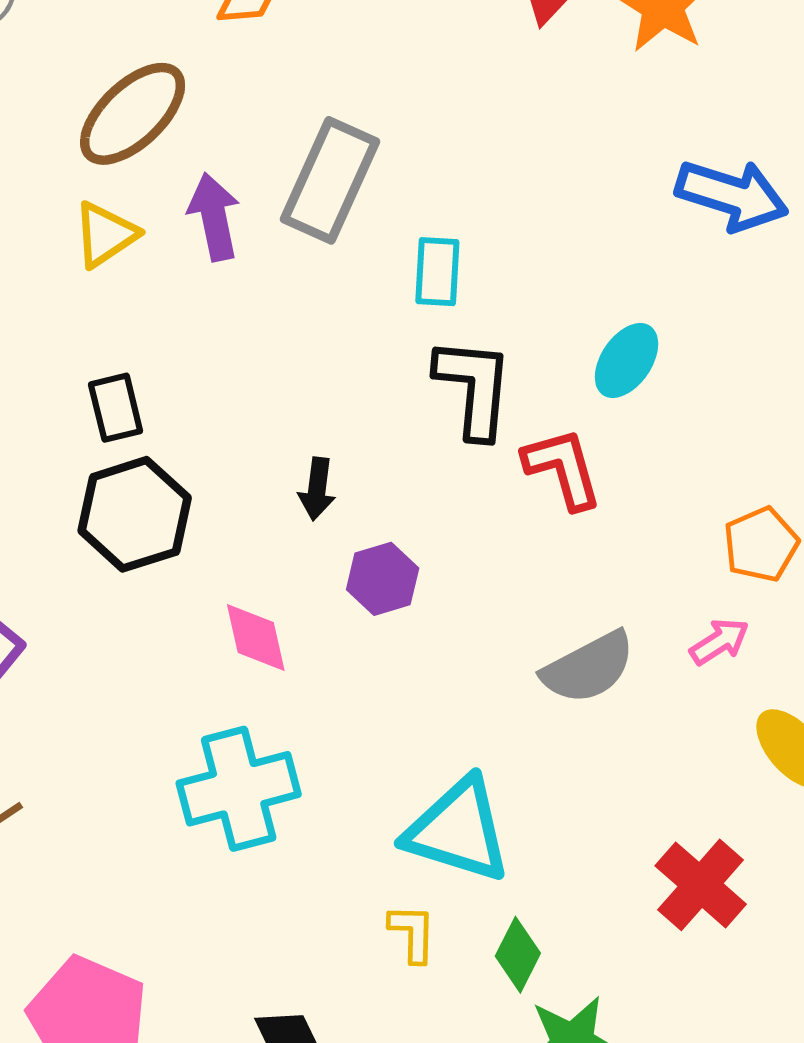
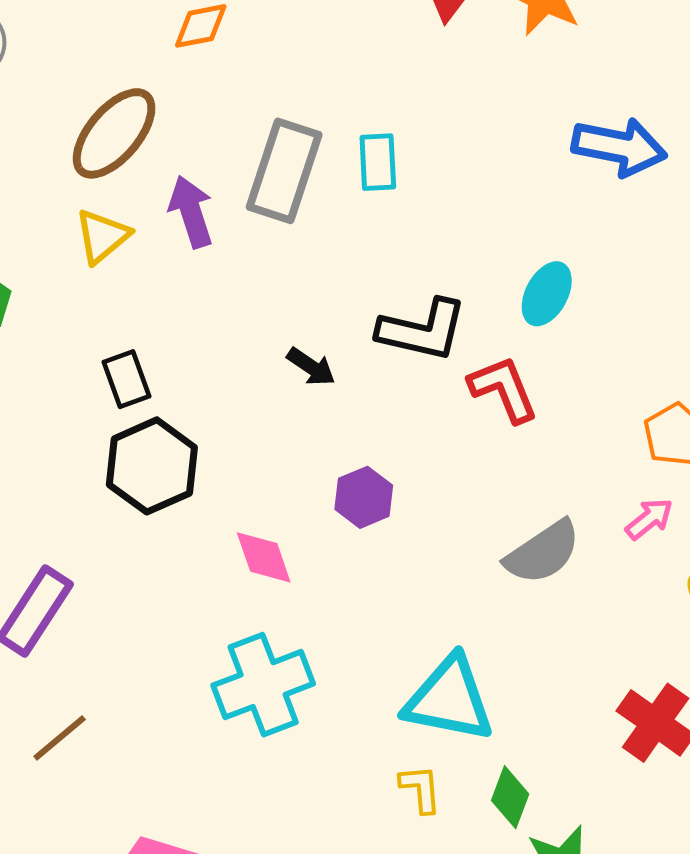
cyan rectangle: (437, 272) -> (378, 162), moved
black L-shape: (474, 388) -> (422, 330), turned 104
black arrow: (317, 489) -> (311, 367), moved, turned -57

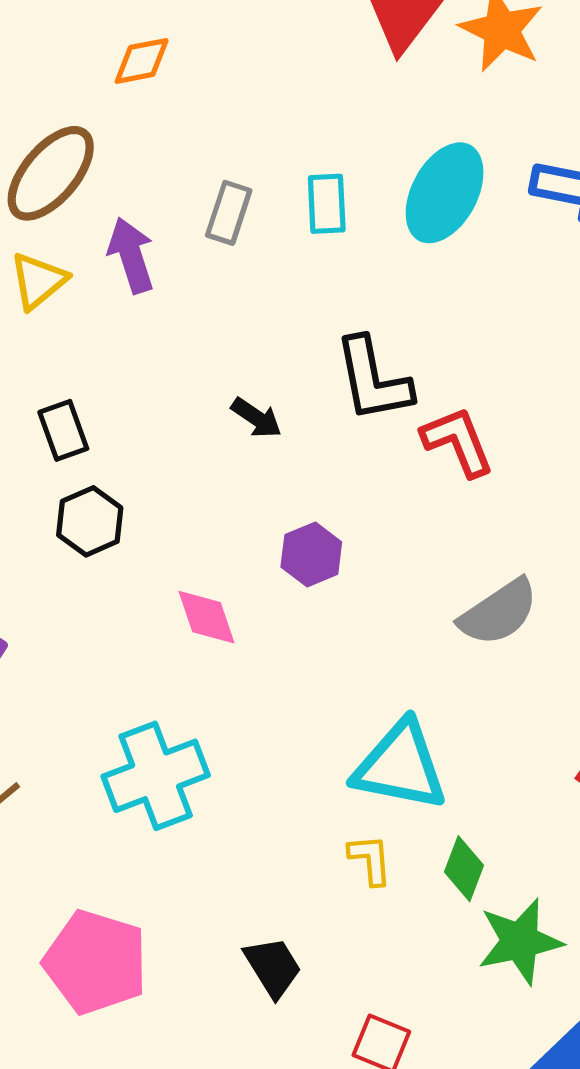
gray rectangle: (284, 171) -> (229, 213), size x0.6
cyan ellipse: (547, 294) -> (445, 193), moved, size x1.5
black L-shape: (422, 330) -> (373, 380), turned 66
black hexagon: (152, 466) -> (90, 521), size x0.7
cyan cross: (263, 685) -> (156, 776), moved

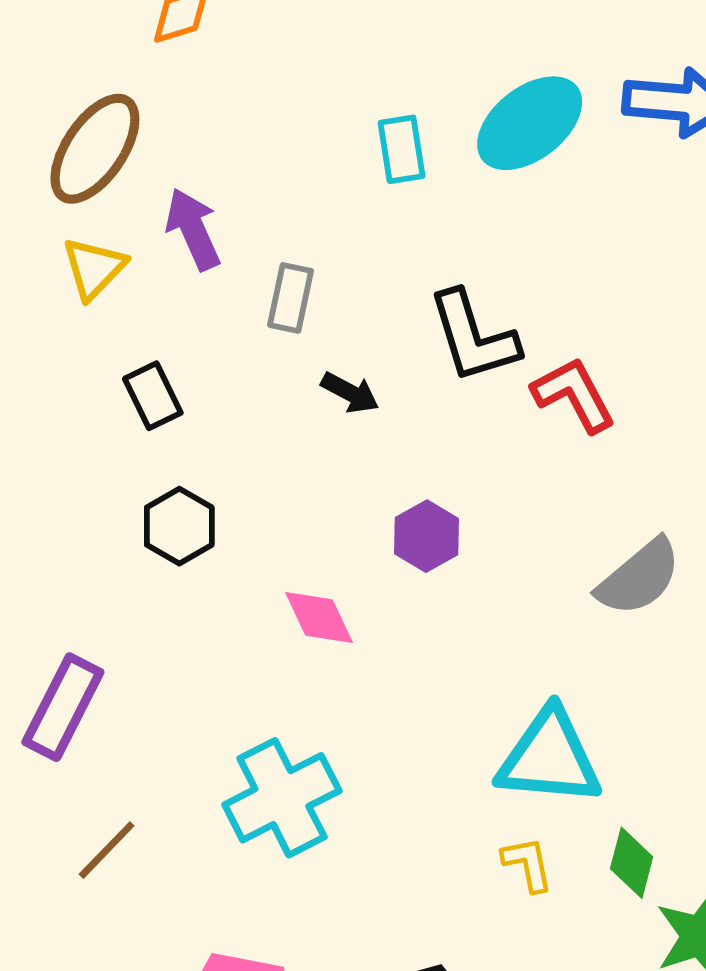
cyan ellipse: (445, 193) -> (530, 123), turned 30
gray rectangle: (229, 213) -> (291, 298), moved
black rectangle: (63, 430) -> (153, 396), moved

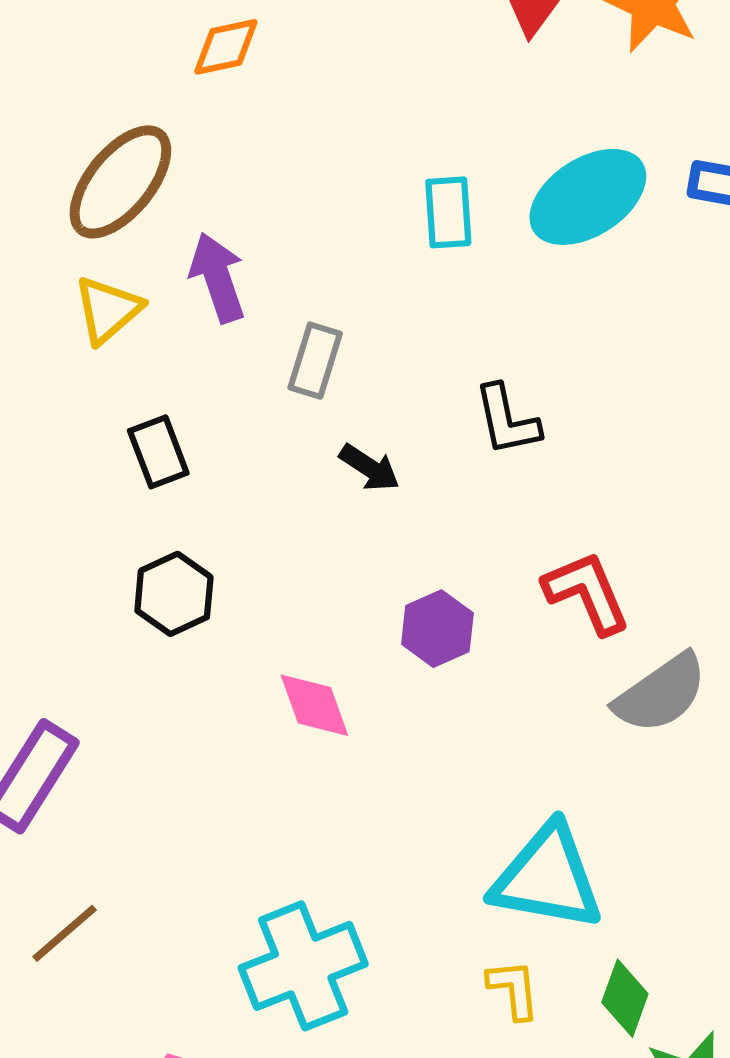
black L-shape: (473, 337) -> (507, 420), size x0.7
red L-shape: (574, 395) -> (587, 593), moved
cyan cross: (282, 798) -> (303, 966), moved

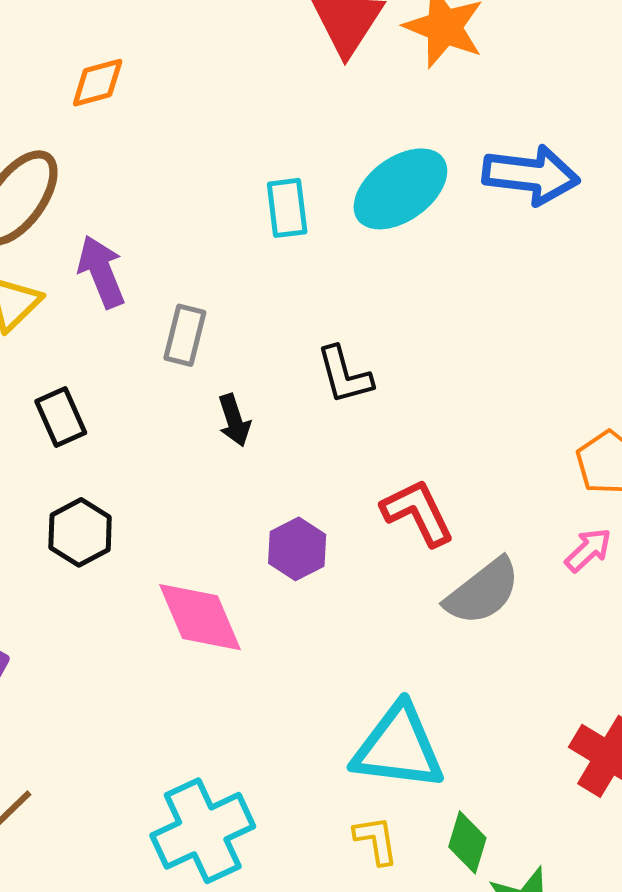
black arrow: (370, 468) -> (234, 420), turned 42
pink diamond: (314, 705) -> (200, 617), size x1.4

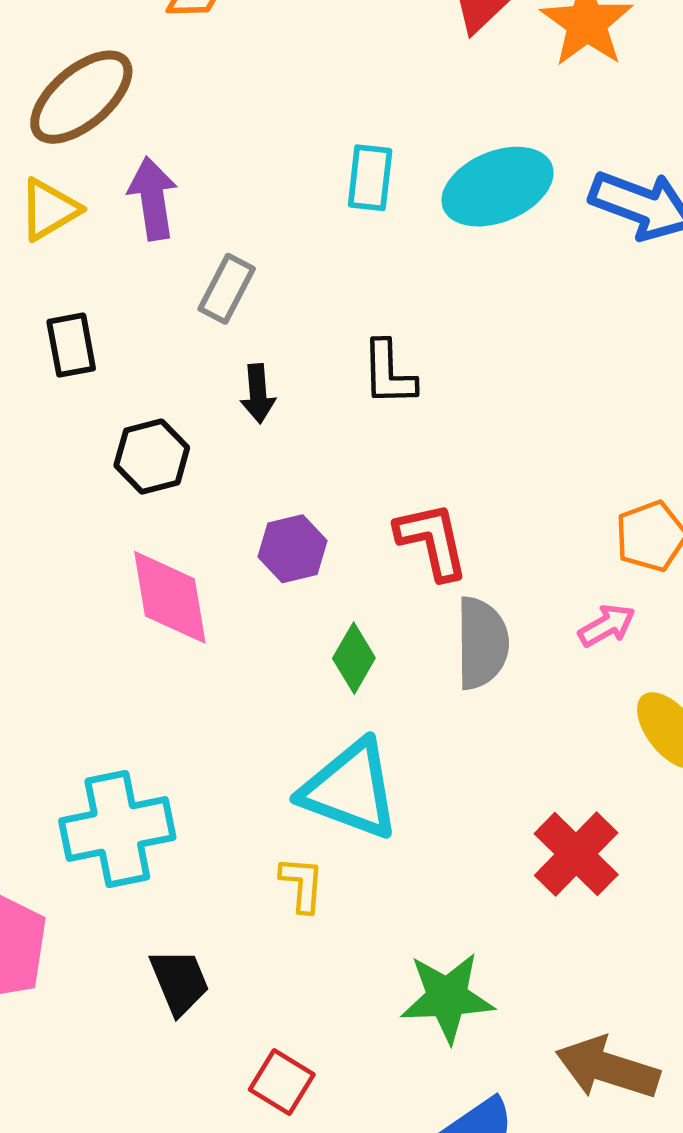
black hexagon: (80, 532) -> (152, 457), moved
gray semicircle: (483, 592) -> (482, 643), turned -66
green diamond: (467, 842) -> (354, 658), moved

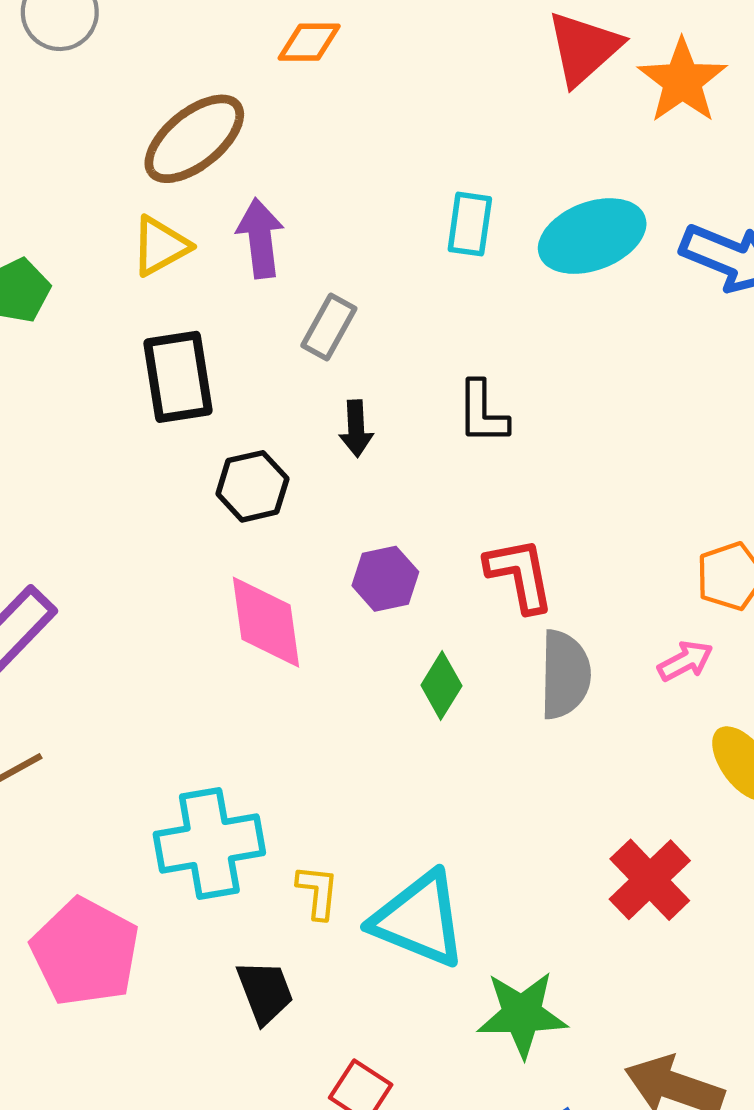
black rectangle: (71, 345) -> (178, 377), size x1.5
cyan triangle: (350, 790) -> (419, 919), moved
yellow L-shape: (302, 884) -> (318, 892), moved

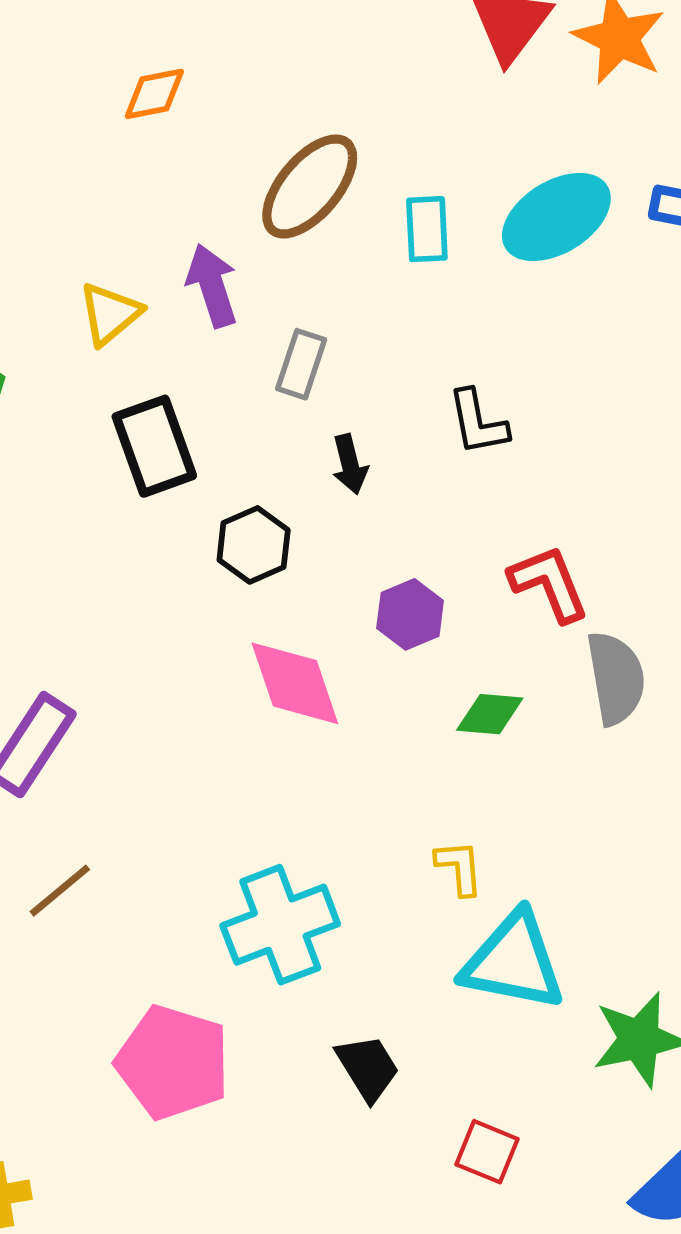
orange diamond: (309, 42) -> (154, 94), moved
brown ellipse: (194, 139) -> (310, 186), moved
green diamond: (441, 686) -> (490, 714), turned 74
yellow L-shape: (318, 892) -> (459, 868), moved

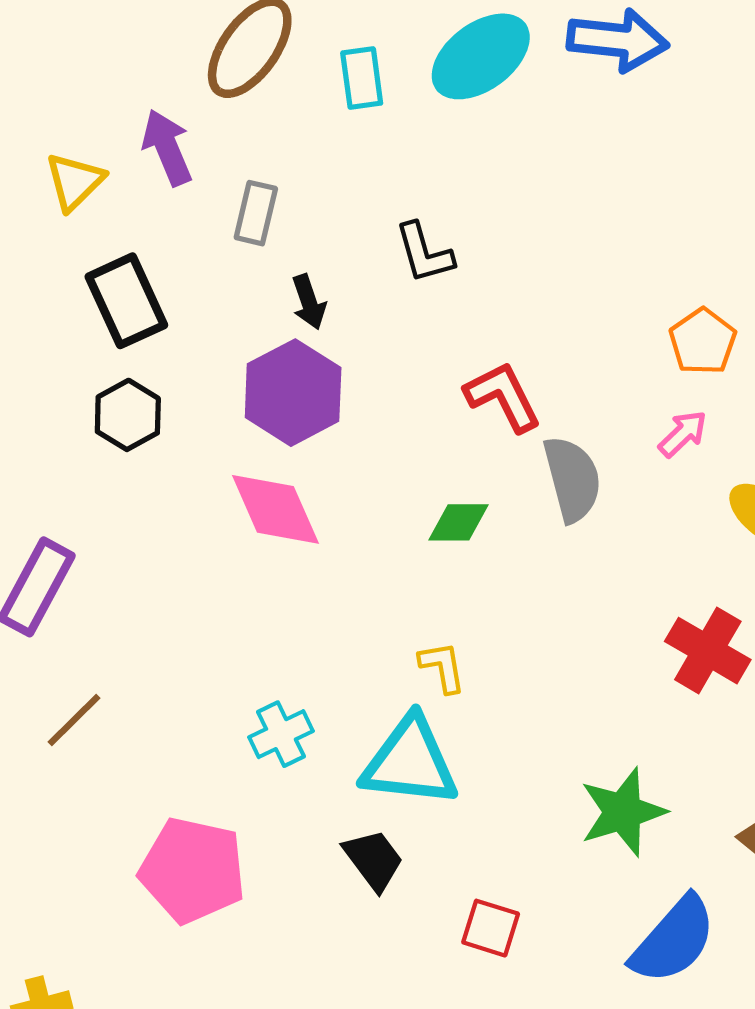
black hexagon: (254, 545) -> (128, 415), moved
purple hexagon: (410, 614) -> (293, 393), moved, size x1.6
cyan cross: (280, 925) -> (281, 734), size x0.6
cyan triangle: (513, 962) -> (410, 762), moved

